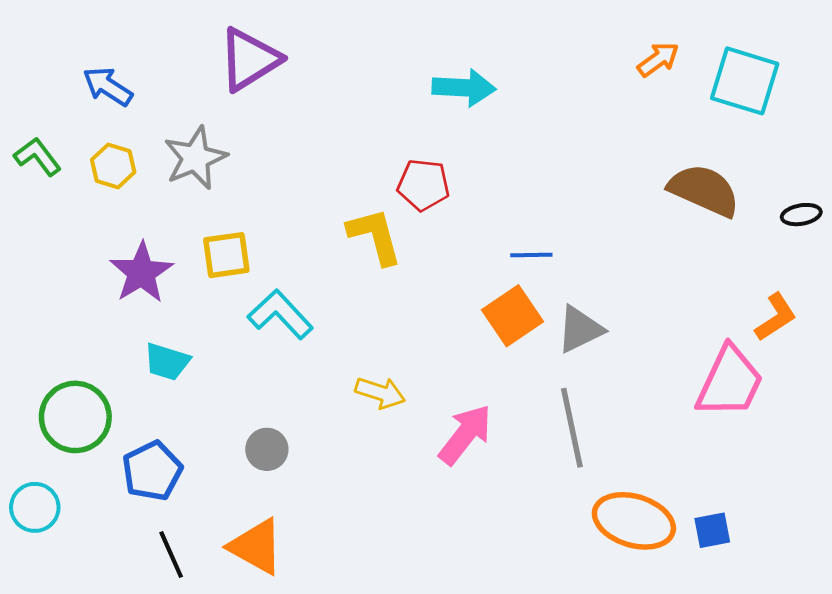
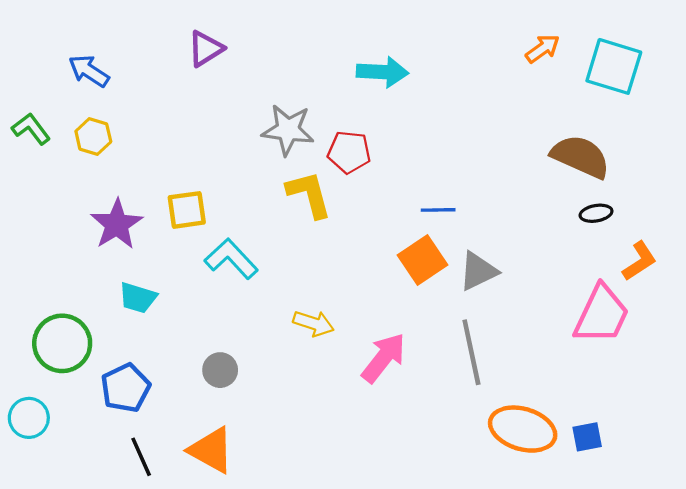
purple triangle: (249, 59) -> (206, 49), size x0.7
gray star: (195, 158) -> (288, 130), moved, turned 30
black ellipse: (801, 215) -> (596, 213), moved

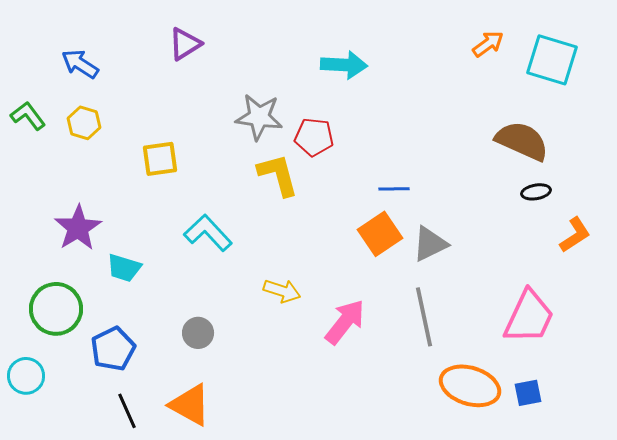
yellow square: (187, 210) -> (160, 159), moved
purple star: (117, 224) -> (78, 228), moved
pink trapezoid: (602, 314) -> (529, 317), moved

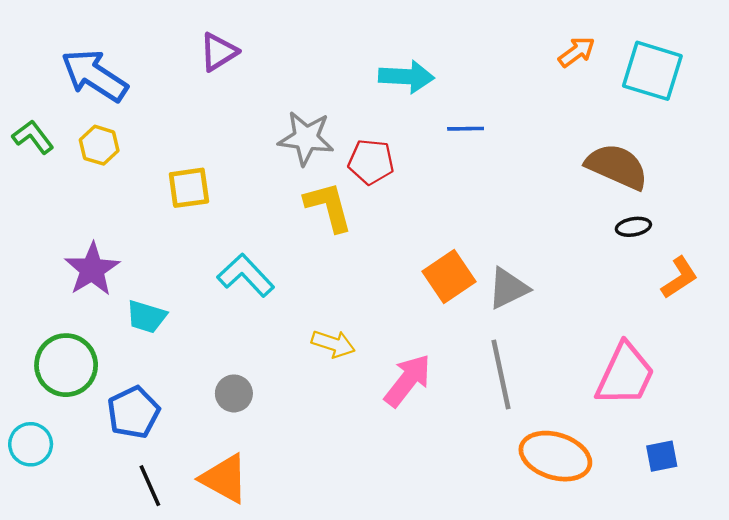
blue arrow: (80, 64) -> (94, 75), size x1.5
blue line: (394, 189) -> (466, 129), moved
blue square: (528, 393) -> (662, 456), moved

